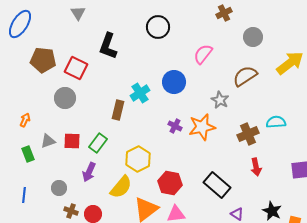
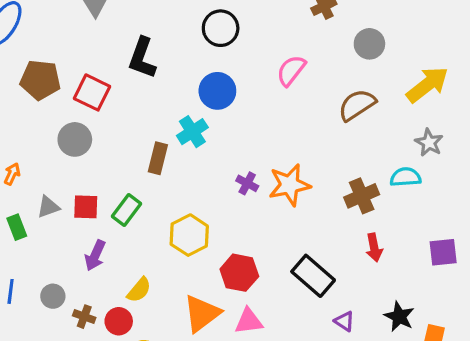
blue circle: (174, 82) -> (217, 91), moved
gray star: (220, 100) -> (429, 143), moved
purple arrow: (89, 172) -> (95, 255), moved
yellow semicircle: (121, 187) -> (139, 290), moved, size x0.7
gray circle: (59, 188) -> (53, 296), moved

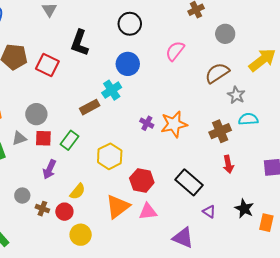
gray circle: (75, 139) -> (36, 114), moved
gray star: (429, 143) -> (236, 95), moved
brown rectangle: (158, 158) -> (90, 107), turned 48

